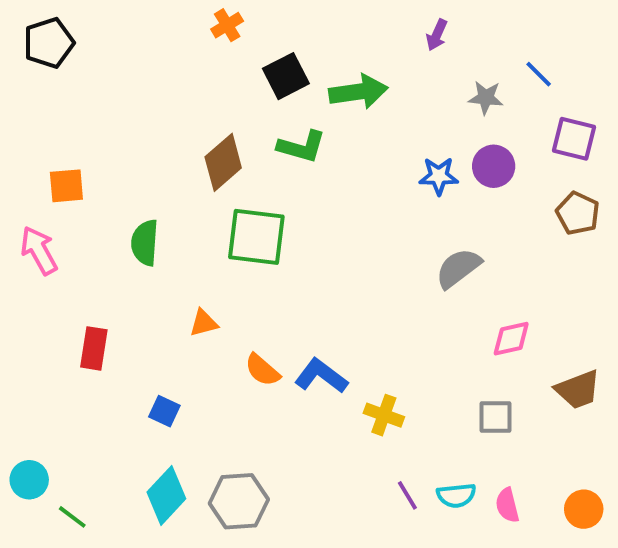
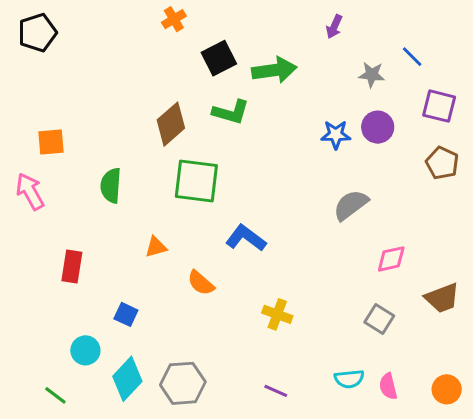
blue L-shape: (321, 376) -> (246, 238), moved
yellow cross: (384, 415) -> (277, 314), moved
gray square: (496, 417) -> (379, 319), turned 32
cyan circle: (29, 480) -> (85, 350), moved
purple line: (407, 495) -> (276, 391), moved, turned -35

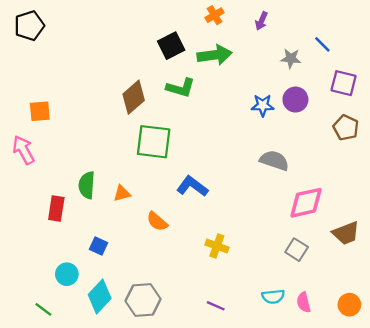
orange cross: (174, 19) -> (215, 15), moved
green semicircle: (111, 186) -> (87, 185), moved
gray semicircle: (351, 205) -> (274, 160), turned 56
pink diamond: (391, 259) -> (306, 203), size x1.5

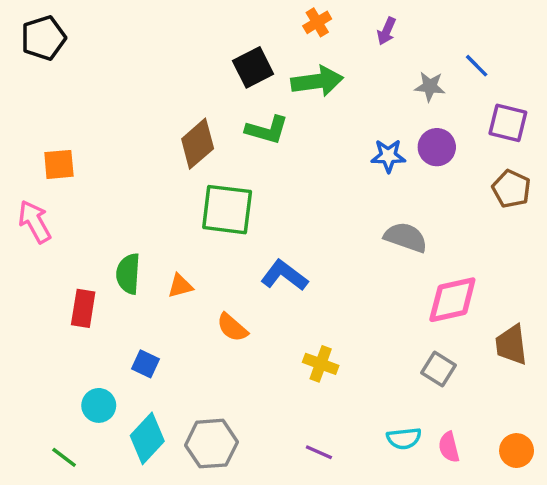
brown trapezoid: (346, 233) -> (511, 345), turned 104

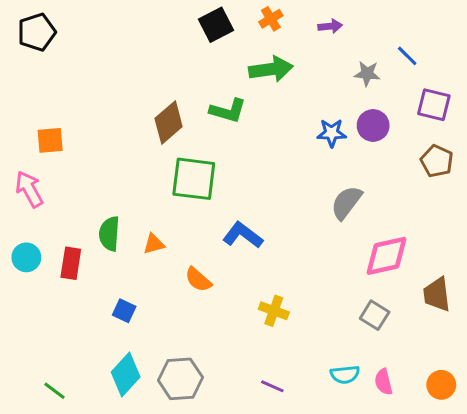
purple arrow: (387, 31) -> (330, 26), turned -120
black square: (253, 67) -> (216, 25), moved
gray semicircle: (406, 237) -> (346, 203), turned -72
cyan circle: (99, 405) -> (26, 257), moved

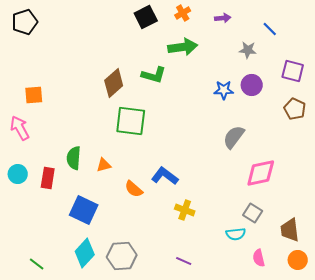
blue line: (407, 56) -> (270, 29), moved
blue L-shape: (243, 235) -> (165, 176), moved
brown trapezoid: (437, 294) -> (290, 230), moved
blue square: (124, 311) -> (84, 210), size x1.8
cyan semicircle: (345, 374) -> (236, 234), moved

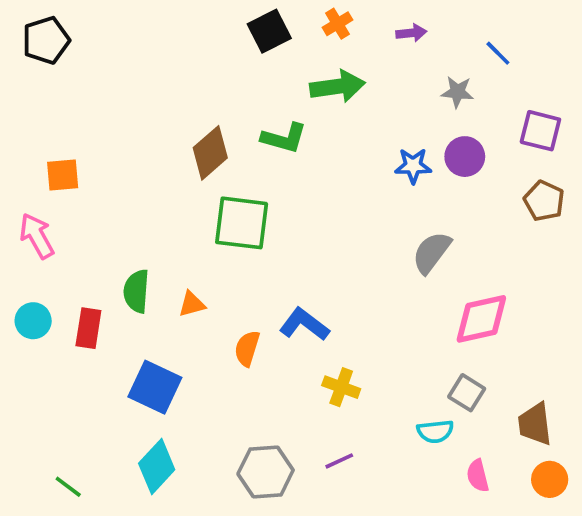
orange semicircle: (134, 189) -> (247, 348), turned 66
gray hexagon: (122, 256) -> (266, 472), moved
purple line: (184, 261) -> (339, 461), moved, turned -49

